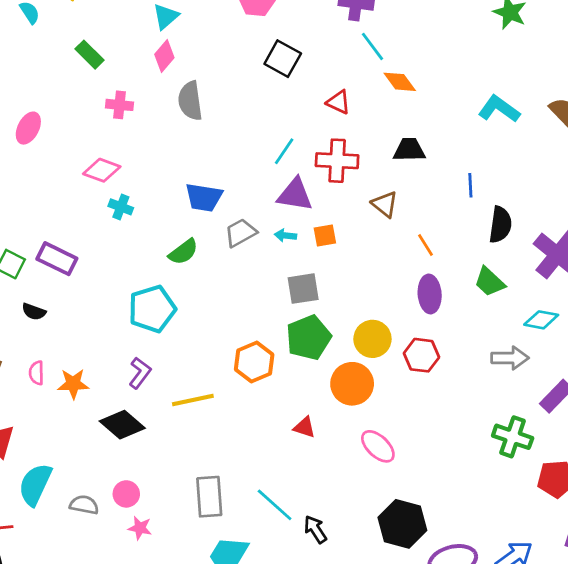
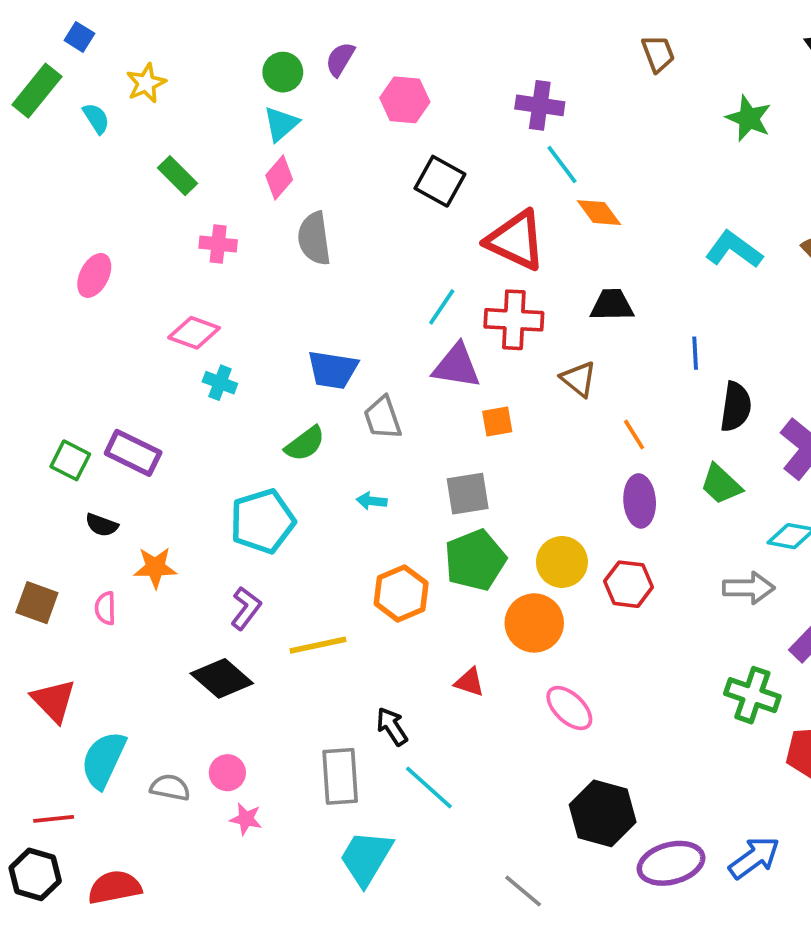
red triangle: (338, 102) -> (516, 240), size x1.8
gray trapezoid: (241, 233) -> (383, 418), turned -80
cyan arrow: (285, 236) -> (372, 501), moved
orange star: (73, 384) -> (155, 568), moved
black arrow: (315, 529) -> (392, 727), moved

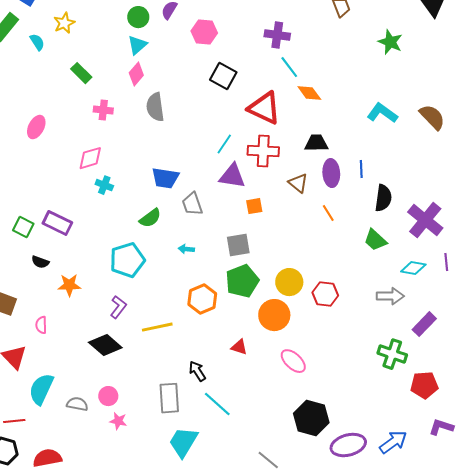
pink diamond: (194, 333) -> (90, 158), turned -36
purple ellipse: (640, 501) -> (331, 173), moved
pink semicircle: (105, 608) -> (41, 325), moved

